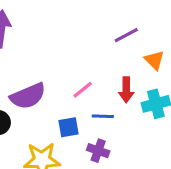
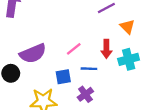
purple cross: (98, 151) -> (85, 94), turned 35

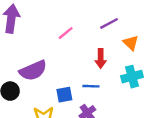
pink line: (74, 49) -> (66, 33), moved
red arrow: (106, 49) -> (101, 58), moved

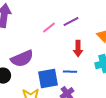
purple line: (109, 23) -> (71, 22), moved
blue square: (64, 95) -> (48, 79), size x1.5

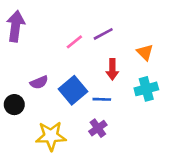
purple semicircle: (22, 59) -> (39, 82), size x0.6
blue square: (48, 79) -> (73, 90), moved, turned -30

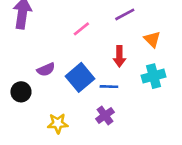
purple line: (103, 34) -> (125, 14), moved
yellow star: (51, 136) -> (58, 123), size x0.7

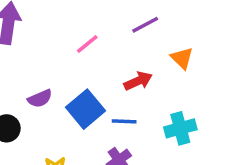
red arrow: (119, 56) -> (138, 81), turned -114
cyan cross: (154, 76) -> (180, 128), moved

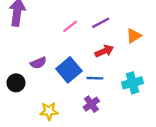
purple line: (145, 25) -> (101, 23), moved
orange triangle: (182, 58) -> (134, 36), turned 42

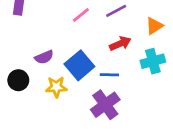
cyan cross: (133, 83) -> (153, 61), moved
purple cross: (91, 104) -> (105, 105), size x1.5
yellow star: (49, 111) -> (56, 87), moved

